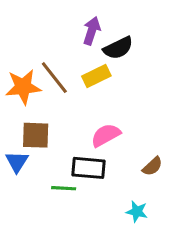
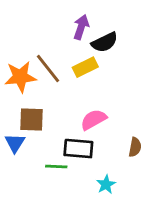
brown semicircle: (152, 166) -> (135, 147), turned -36
cyan star: (137, 212) -> (106, 184), moved, turned 30

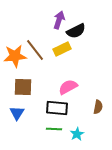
blue triangle: (15, 143) -> (17, 113), moved
green line: (56, 167) -> (54, 129), moved

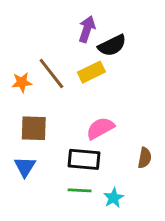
orange star: (15, 56) -> (22, 82), size x0.6

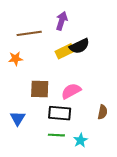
black semicircle: (112, 45) -> (79, 46), moved
brown line: (51, 74) -> (29, 33), moved, turned -60
brown square: (34, 128) -> (40, 89), moved

